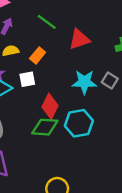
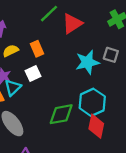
green line: (47, 22) -> (49, 14), moved, turned -66
orange rectangle: (38, 55) -> (37, 49), turned -49
red diamond: (50, 106) -> (96, 126), moved

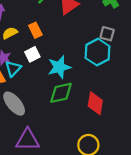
cyan star: (87, 62) -> (59, 67), moved
cyan hexagon: (92, 102) -> (98, 52), moved

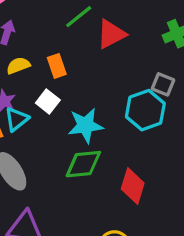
white square: (32, 54) -> (48, 101), turned -32

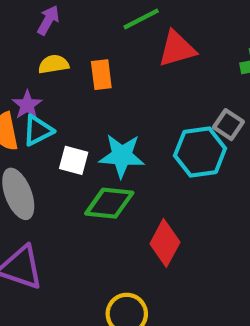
white square: (48, 101) -> (74, 160), moved, turned -35

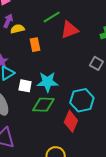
yellow semicircle: (54, 64) -> (17, 29), moved
cyan hexagon: (200, 152) -> (82, 100), moved

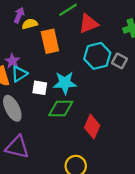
orange rectangle: (35, 45) -> (50, 41), size x1.5
cyan hexagon: (82, 100) -> (97, 56), moved

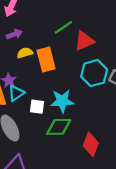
purple arrow: (19, 15) -> (14, 34), turned 48
yellow semicircle: (30, 24) -> (25, 53), moved

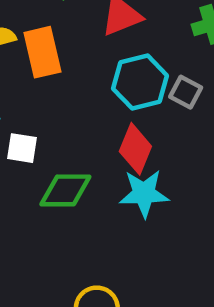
cyan star: (62, 101) -> (144, 193), moved
red diamond: (91, 144) -> (135, 149), moved

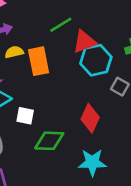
cyan hexagon: (140, 82) -> (96, 60), moved
cyan star: (144, 193) -> (92, 162), moved

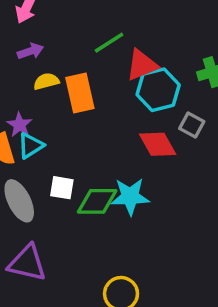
white square: (25, 116) -> (62, 188), moved
red diamond: (90, 118) -> (158, 144), moved, turned -52
cyan star: (92, 162) -> (130, 196), moved

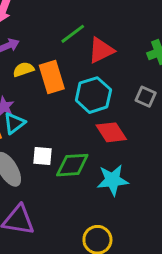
cyan hexagon: (158, 90) -> (93, 95), moved
red diamond: (158, 144) -> (111, 132), moved
cyan star: (130, 196) -> (113, 180), moved

